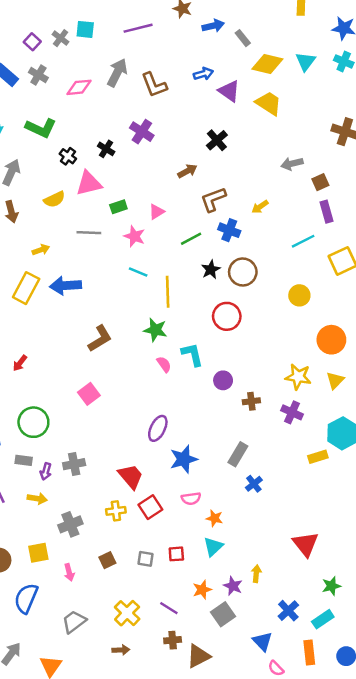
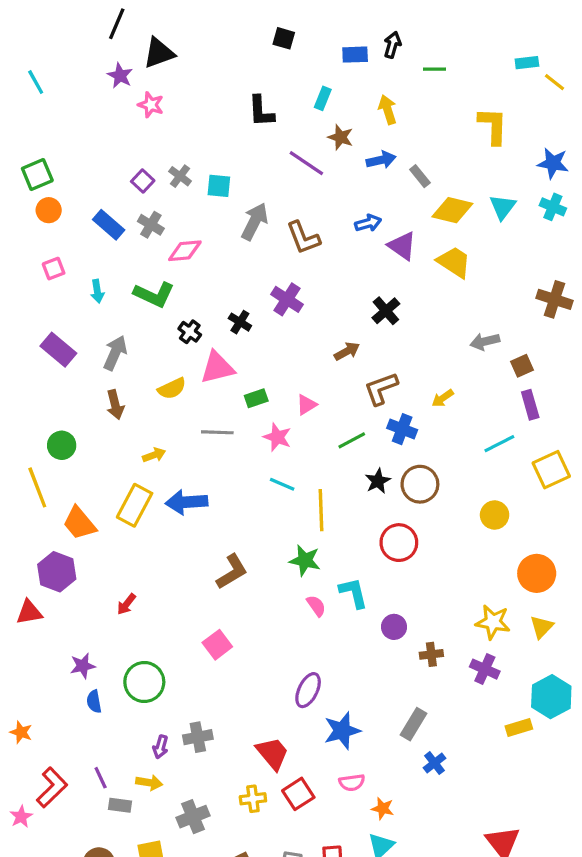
purple line: (138, 28) -> (306, 163), moved, turned 48
cyan square: (85, 29) -> (219, 186), moved
pink diamond: (79, 87) -> (185, 251), moved
gray rectangle: (24, 460) -> (120, 805), moved

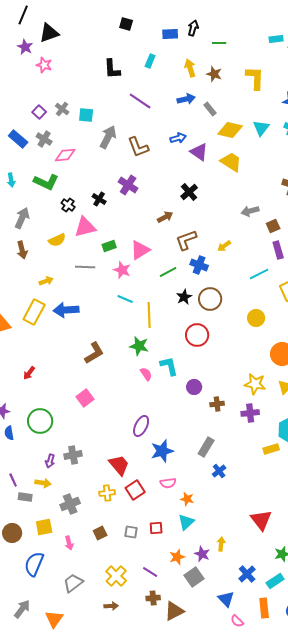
brown star: (341, 137) -> (214, 74), moved
pink triangle: (306, 405) -> (140, 250), size x1.5
purple cross: (485, 669) -> (250, 413), turned -30

